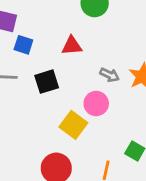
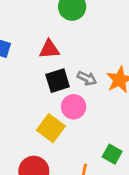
black square: (47, 82) -> (58, 81), moved

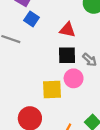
yellow square: (51, 128) -> (52, 90), turned 35

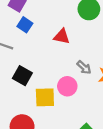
black square: (67, 55) -> (22, 76), moved, turned 30

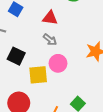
gray arrow: (84, 67) -> (50, 40), moved

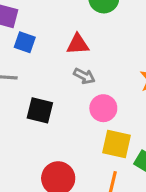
yellow square: (38, 75) -> (117, 144), moved, turned 30

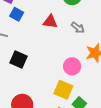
gray arrow: (84, 76) -> (78, 28), moved
pink circle: (103, 108) -> (72, 66), moved

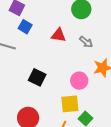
black square: (18, 59) -> (37, 77), moved
yellow square: (63, 90) -> (70, 104), turned -30

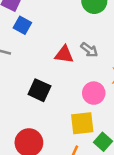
red triangle: (59, 35) -> (64, 54), moved
gray arrow: (86, 42) -> (89, 50), moved

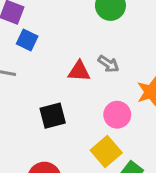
black square: (39, 90) -> (53, 116), turned -35
yellow square: (82, 123) -> (106, 152), turned -30

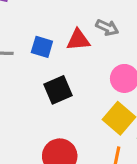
blue square: (27, 40) -> (42, 47), moved

